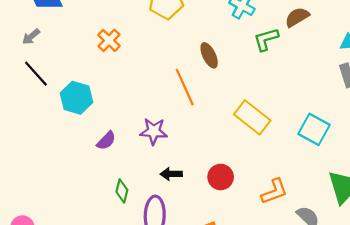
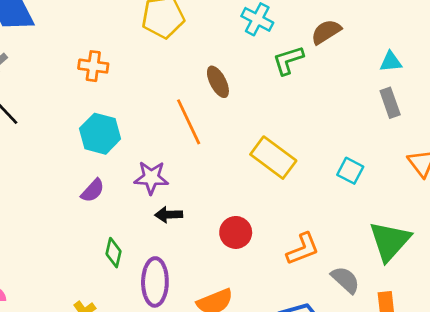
orange cross: (109, 40) -> (93, 66), turned -35
cyan hexagon: (76, 98) -> (100, 134), moved
cyan square: (314, 129) -> (350, 171), size x0.7
black arrow: (171, 174) -> (169, 215), moved

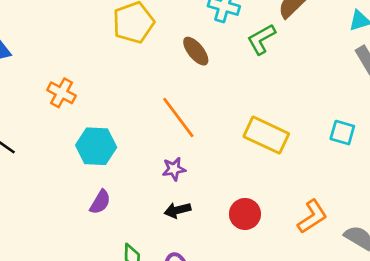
orange cross: (93, 66) -> (61, 93), moved, turned 32
brown ellipse: (218, 82) -> (196, 51), moved
purple star: (151, 178) -> (174, 169), moved, size x0.7

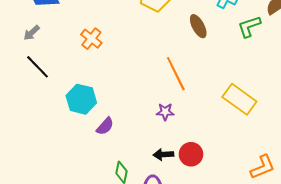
cyan hexagon: (96, 146) -> (81, 99), moved
black arrow: (178, 210) -> (163, 154), moved
red circle: (245, 214) -> (191, 154), moved

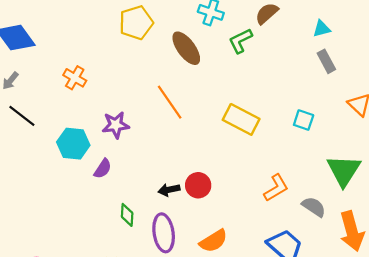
brown ellipse: (198, 26) -> (186, 48), size x1.4
purple star: (165, 112) -> (116, 125), moved, size x1.4

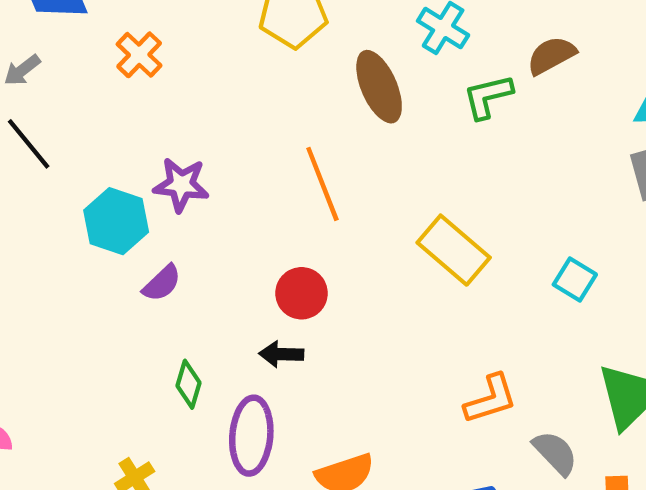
orange cross: (75, 78) -> (139, 55), moved
purple star: (116, 125) -> (181, 185), moved
red circle: (198, 185) -> (301, 293), moved

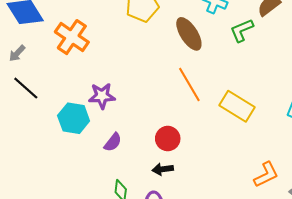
orange cross: (139, 55) -> (72, 37), size x1.5
orange line: (322, 184) -> (189, 85), moved
purple semicircle: (162, 283) -> (113, 142), moved

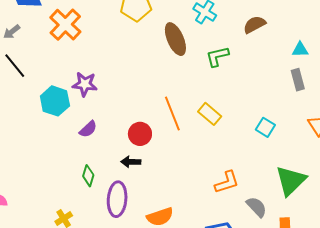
green L-shape: (242, 30) -> (217, 56), moved
orange line: (189, 85) -> (172, 113), moved
yellow rectangle: (237, 106) -> (210, 114), size x0.7

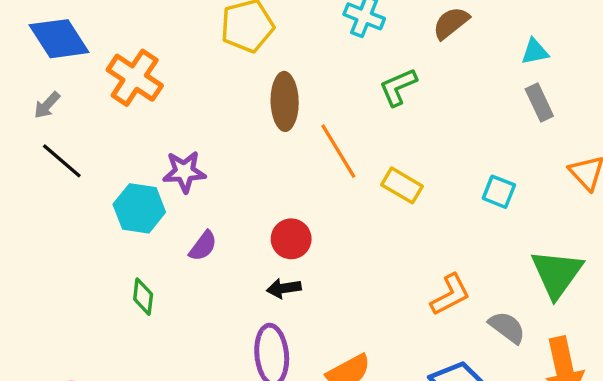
brown ellipse: (175, 39) -> (285, 101), moved, turned 32
orange line: (172, 113) -> (338, 151), moved
green diamond: (88, 176) -> (143, 297), moved

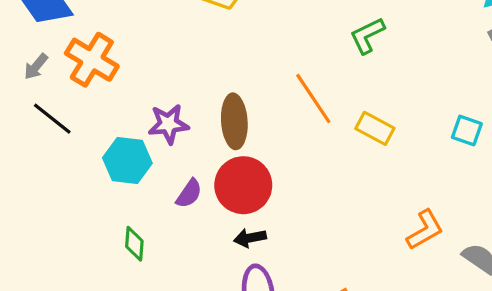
orange cross: (135, 78) -> (92, 60), moved
brown ellipse: (285, 101) -> (234, 121), moved
red circle: (291, 239) -> (243, 185), moved, size x1.5
black arrow: (284, 288) -> (250, 238), moved

